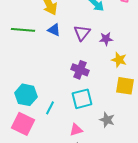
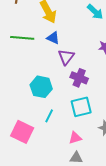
purple triangle: (82, 33) -> (66, 57), moved
cyan hexagon: (26, 95) -> (41, 87), moved

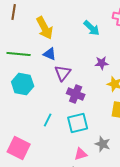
cyan hexagon: (41, 87) -> (23, 84), moved
cyan line: (49, 116) -> (48, 120), moved
pink triangle: (75, 138) -> (81, 154), moved

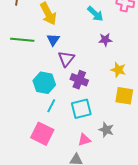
blue triangle: (50, 54) -> (53, 40), turned 40
purple star: (102, 63) -> (105, 40), moved
cyan hexagon: (23, 84) -> (44, 83), moved
pink square: (19, 148) -> (42, 134), moved

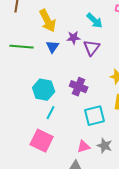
purple star: (105, 40) -> (74, 38), moved
purple triangle: (66, 59) -> (92, 48), moved
cyan square: (81, 109) -> (95, 116), moved
gray star: (106, 130) -> (105, 146), moved

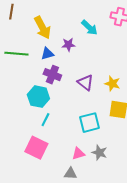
blue triangle: (53, 47) -> (47, 54), turned 40
purple triangle: (92, 48) -> (85, 83), moved, turned -30
purple cross: (79, 87) -> (52, 75), moved

